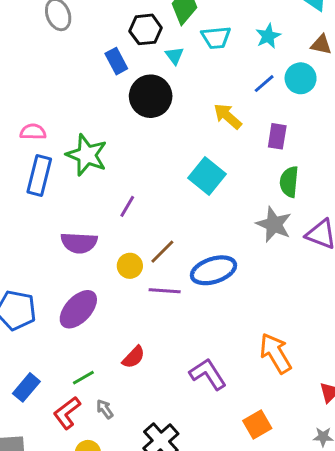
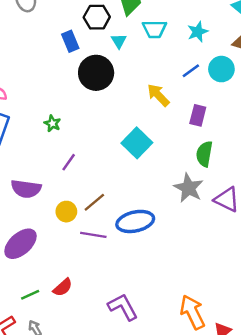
green star: (87, 155) -> (52, 123), moved, size x0.5
orange arrow: (276, 353) -> (192, 312), moved
green line: (83, 378) -> (30, 295), moved

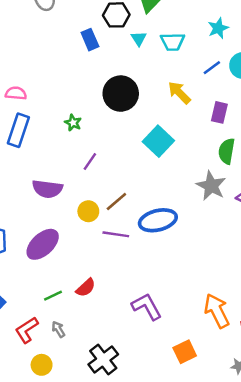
cyan trapezoid: (154, 29) -> (173, 42), moved
black circle: (96, 73) -> (121, 94), moved

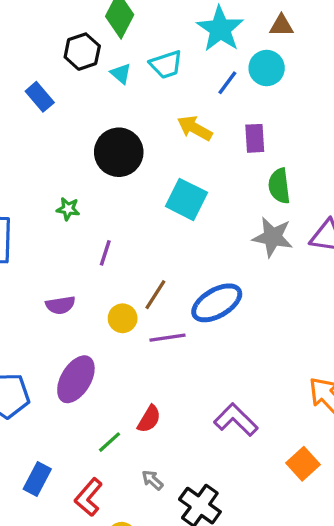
cyan star: (218, 28) -> (220, 29), size x1.6
blue rectangle: (90, 40) -> (40, 97), moved
purple semicircle: (47, 189) -> (60, 305), size x0.7
gray arrow: (58, 329) -> (152, 480), moved

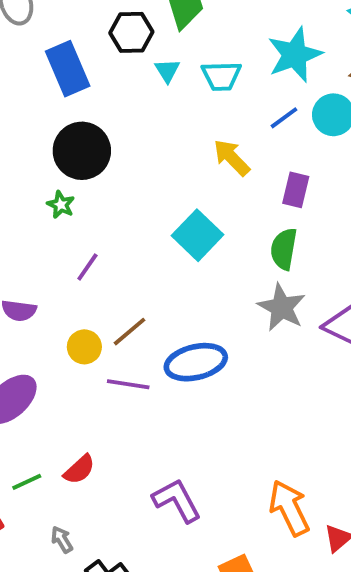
blue rectangle: (40, 97) -> (68, 69), size x1.5
black circle: (119, 152) -> (82, 151), moved
green semicircle: (279, 186) -> (284, 249), moved

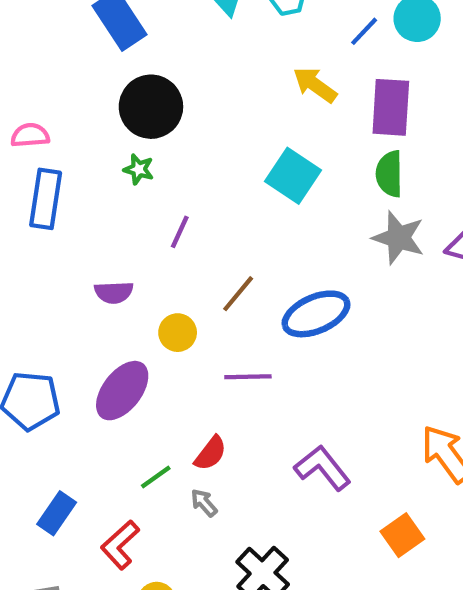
purple rectangle: (296, 190) -> (391, 107), size x1.5
yellow circle: (84, 347) -> (178, 333), moved
purple line: (128, 384) -> (248, 377), moved
gray arrow: (62, 540) -> (204, 503), moved

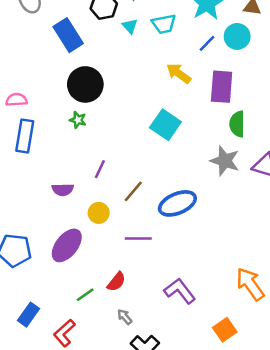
green semicircle: (389, 174) -> (237, 124), moved
purple line: (180, 232) -> (100, 169), moved
gray arrow: (204, 503) -> (125, 317), moved

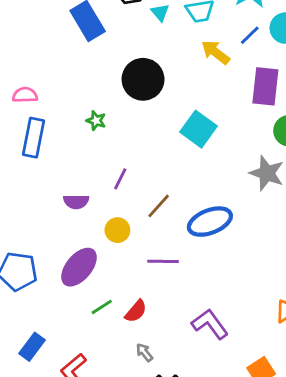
yellow arrow: (179, 73) -> (216, 52), moved
black circle: (85, 84) -> (143, 79), moved
green line: (85, 295) -> (102, 307), moved

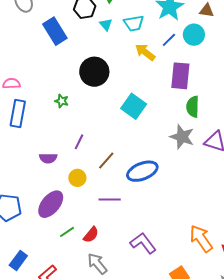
gray arrow: (144, 352) -> (97, 264), size x1.6

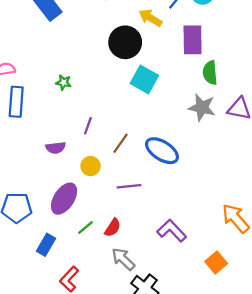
black circle: (94, 72) -> (125, 42), moved
blue ellipse: (142, 171) -> (162, 151), turned 60
blue rectangle: (18, 260) -> (46, 245), moved

